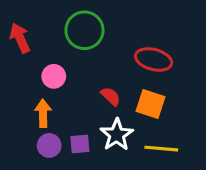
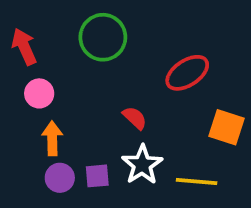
red ellipse: (154, 59) -> (187, 73), turned -48
pink circle: (54, 76) -> (39, 93), moved
orange square: (150, 104) -> (227, 127), moved

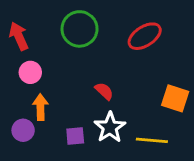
red ellipse: (187, 73) -> (145, 36), moved
purple circle: (60, 178) -> (23, 130), moved

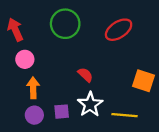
purple circle: (23, 130) -> (34, 115), moved

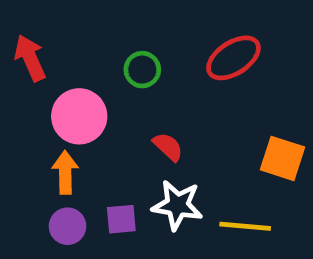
green circle: (65, 24) -> (142, 70), moved, size x0.6
pink circle: (25, 59) -> (79, 116), moved, size x1.5
white star: (90, 104) -> (177, 205), turned -30

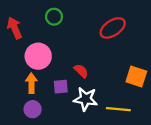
green circle: (142, 70) -> (54, 17), moved
purple square: (121, 219) -> (61, 87), moved

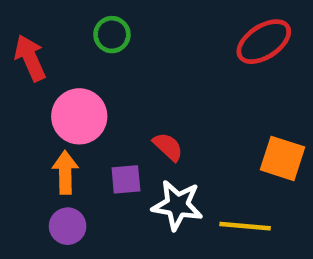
red ellipse: (113, 28) -> (264, 42), moved

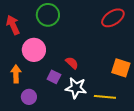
green circle: (112, 35) -> (48, 15), size x1.5
orange arrow: (65, 172) -> (16, 74), moved
purple square: (126, 179) -> (54, 77), turned 32

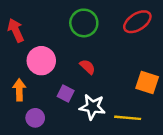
green circle: (48, 15) -> (84, 23), moved
red semicircle: (72, 63) -> (87, 67), moved

